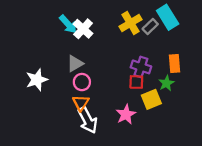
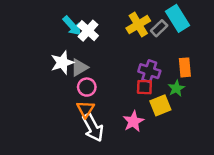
white star: (37, 80) -> (62, 63), moved

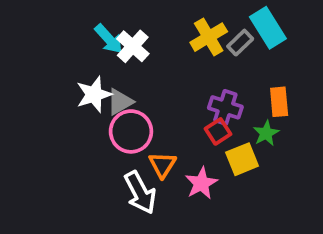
pink circle: (87, 87) -> (131, 131), size x1.5
red square: (144, 87) -> (218, 131), turned -35
orange triangle: (86, 109) -> (162, 165), moved

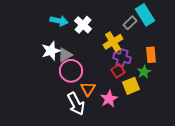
yellow cross: (209, 37) -> (113, 42), moved
cyan arrow: (109, 39) -> (59, 21), turned -36
white cross: (133, 46) -> (83, 25), moved

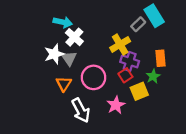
white cross: (83, 25) -> (74, 37), moved
gray triangle: (65, 55) -> (69, 58), turned -35
pink circle: (71, 71) -> (94, 77), moved
orange triangle: (88, 89) -> (64, 84), moved

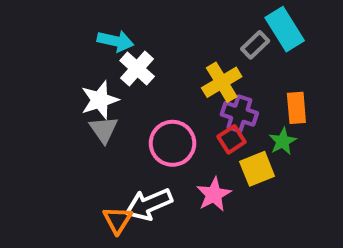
gray triangle: (69, 58) -> (104, 130), moved
orange triangle: (64, 84) -> (117, 220), moved
white arrow: (81, 110) -> (149, 204), turned 95

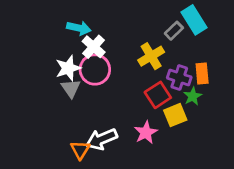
purple cross: (239, 114) -> (179, 78), moved
red square: (232, 139) -> (158, 95), size x1.4
pink circle: (172, 143) -> (95, 69), moved

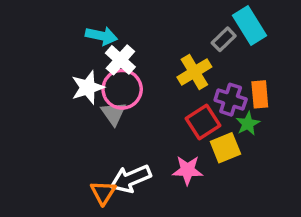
gray triangle: (71, 88) -> (113, 113), moved
pink star: (146, 132) -> (188, 170), turned 30

